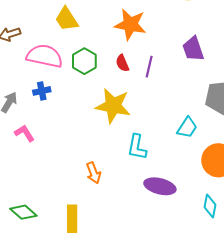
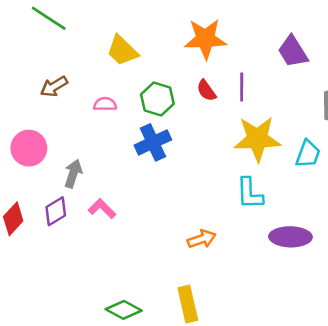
pink semicircle: (45, 56) -> (105, 104), size x0.5
blue cross: (42, 91) -> (153, 142), moved, size x1.5
yellow star: (113, 106) -> (257, 139), moved
orange arrow: (94, 173) -> (202, 239), turned -75

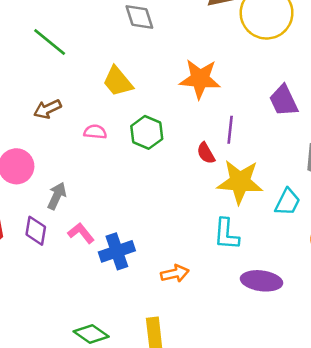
red semicircle: (206, 91) -> (206, 153), moved
blue cross: (153, 142) -> (117, 251), moved
purple diamond: (56, 211) -> (36, 231), turned -56

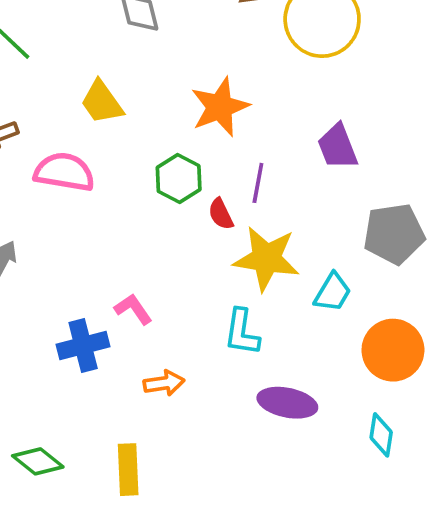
orange star: (200, 79) -> (220, 107), turned -30
pink semicircle: (95, 132) -> (64, 172), size x1.8
green hexagon: (147, 132) -> (179, 179), moved
pink L-shape: (81, 233) -> (133, 309), moved

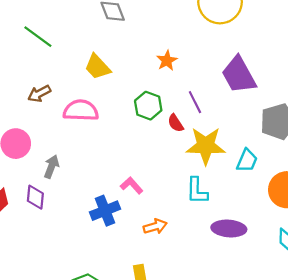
orange star: (220, 107) -> (167, 61), size x0.6
purple trapezoid: (338, 147) -> (239, 75), size x1.4
purple line: (258, 183) -> (195, 102), turned -30

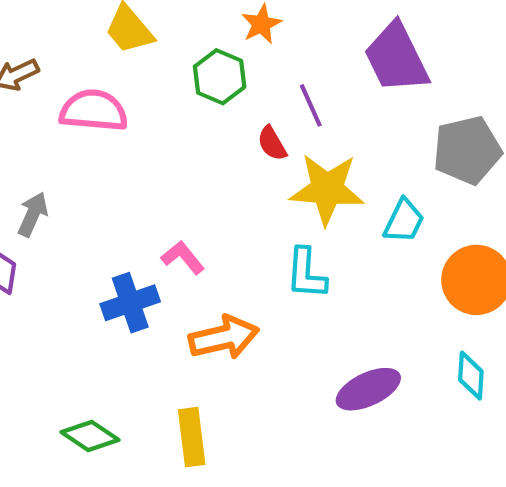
green hexagon: (148, 106) -> (220, 77), moved
orange arrow: (155, 226) -> (224, 337), size x1.5
purple ellipse: (229, 229) -> (368, 389), moved, turned -32

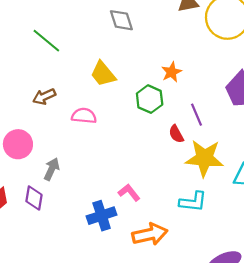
pink semicircle: (94, 111) -> (84, 116), size x0.7
cyan L-shape: (306, 273) -> (193, 202), turned -88

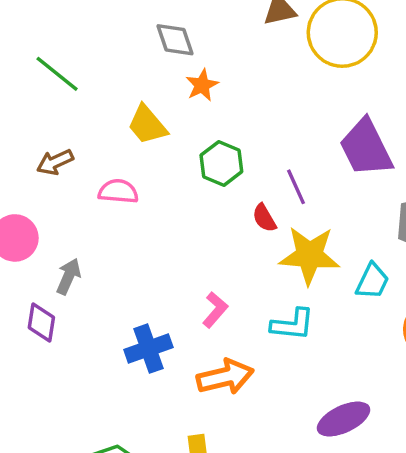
orange star: (172, 72) -> (202, 85), moved
pink L-shape: (129, 193) -> (215, 310), moved, turned 80

